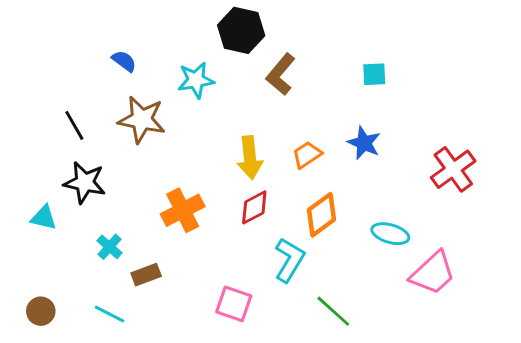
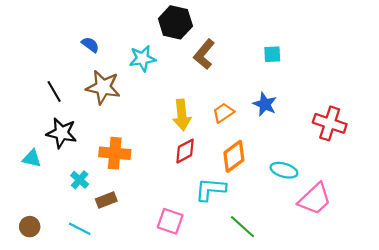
red cross: (453, 169) -> (330, 123), turned -36
orange cross: (183, 210) -> (115, 153), moved, turned 32
cyan L-shape: (289, 260) -> (211, 189), turned -116

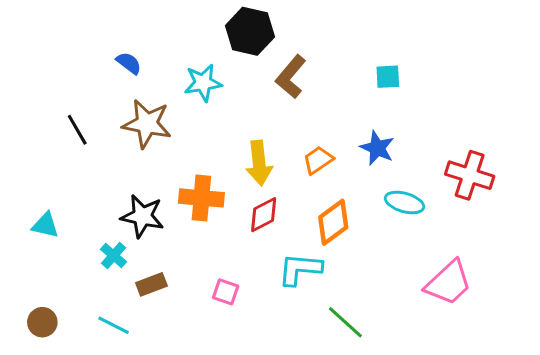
black star: (62, 133) -> (142, 216), moved
orange cross: (115, 153) -> (201, 198), moved
cyan ellipse: (284, 170) -> (404, 203), moved
pink square: (170, 221) -> (226, 292), moved, size x0.7

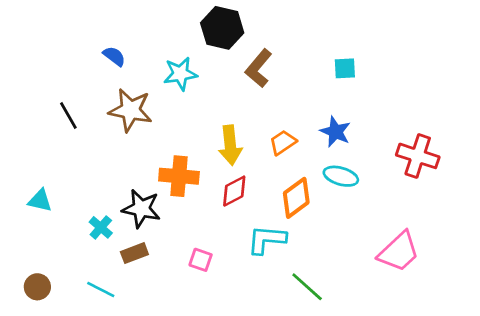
cyan ellipse: (404, 203) -> (341, 176), moved
black star: (142, 216) -> (141, 209), moved

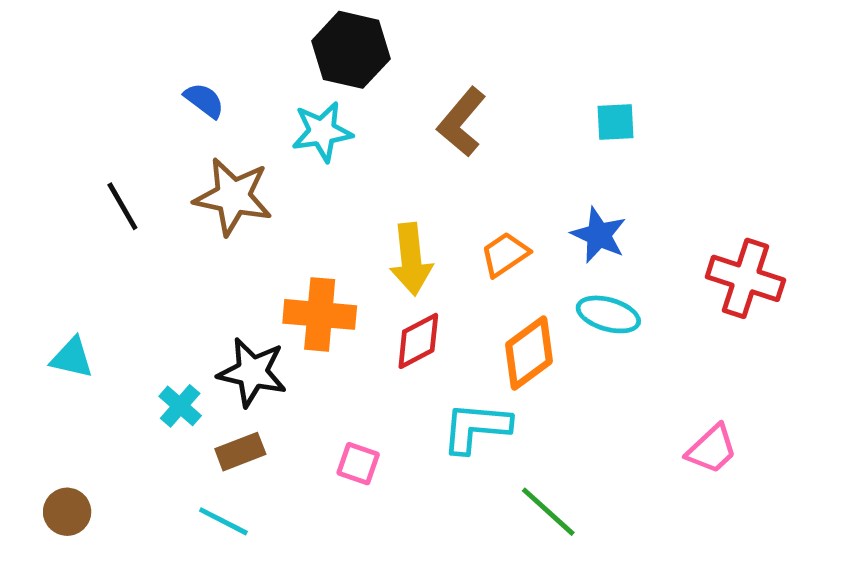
black hexagon: (222, 28) -> (351, 50), moved
pink trapezoid: (399, 252) -> (712, 449), size x0.7
cyan line: (101, 289) -> (223, 521), moved

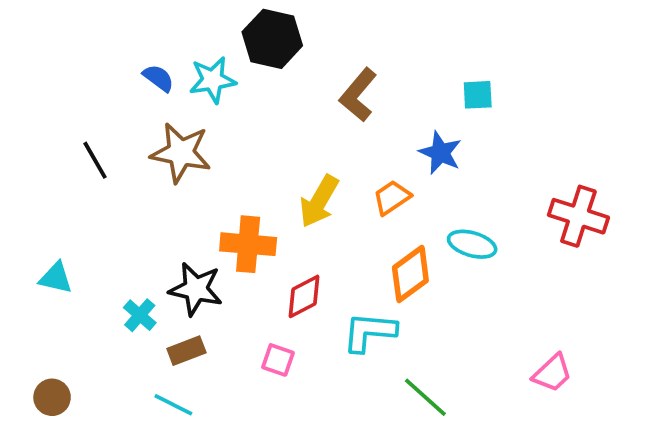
cyan star: (322, 132) -> (213, 80), moved
blue star: (599, 235) -> (440, 153), moved
yellow arrow: (411, 259) -> (319, 201), turned 36
red diamond: (418, 341) -> (304, 296), moved
pink trapezoid: (712, 449) -> (552, 373), moved

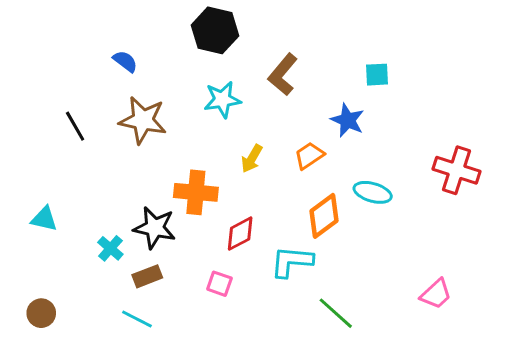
cyan star: (213, 80) -> (222, 100), moved
yellow arrow: (319, 201) -> (252, 159), size x0.7

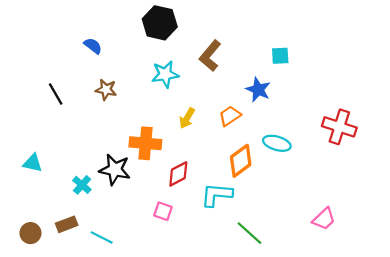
brown star: (143, 120) -> (106, 90), size x0.6
brown rectangle: (147, 276) -> (67, 224), moved

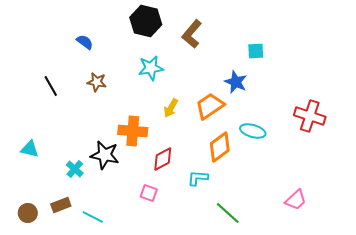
brown L-shape: (210, 56) -> (192, 34), moved
orange trapezoid: (230, 116) -> (210, 106), size x1.4
cyan L-shape: (217, 195) -> (198, 178), size x0.7

